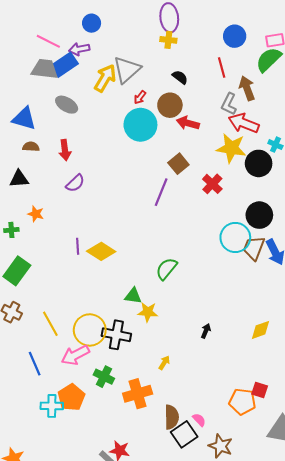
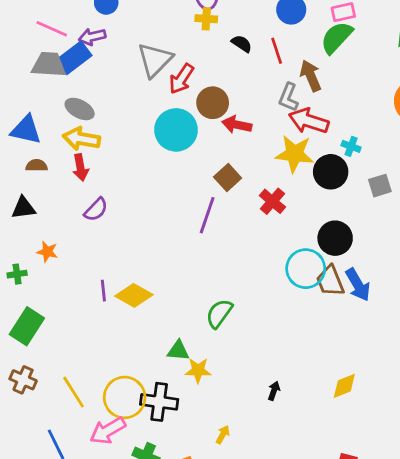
black semicircle: (180, 77) -> (242, 44), moved
yellow arrow: (105, 78) -> (81, 139), moved, turned -108
red arrow: (140, 97) -> (181, 79), moved, size x1.6
brown trapezoid: (254, 248) -> (330, 281), turned -40

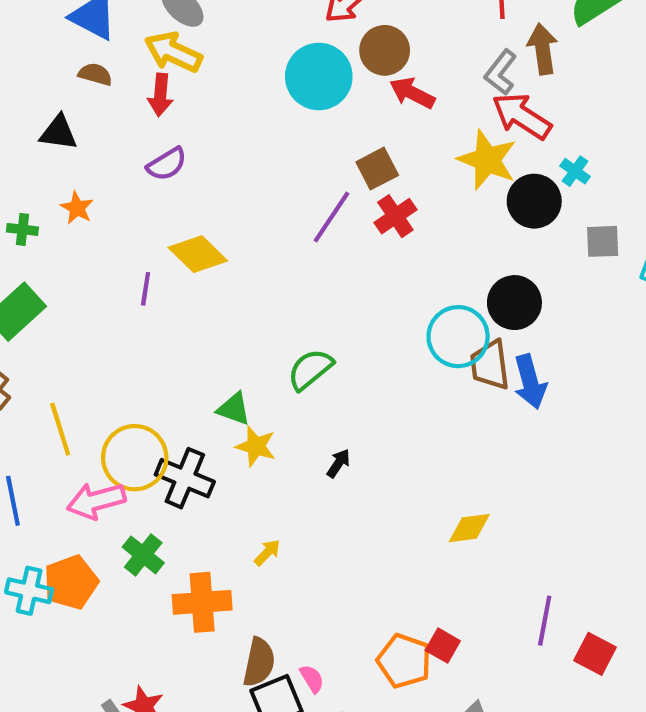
red cross: (272, 201) -> (395, 216), moved
yellow diamond: (134, 295) -> (198, 254), moved
black arrow: (274, 391) -> (338, 463), moved

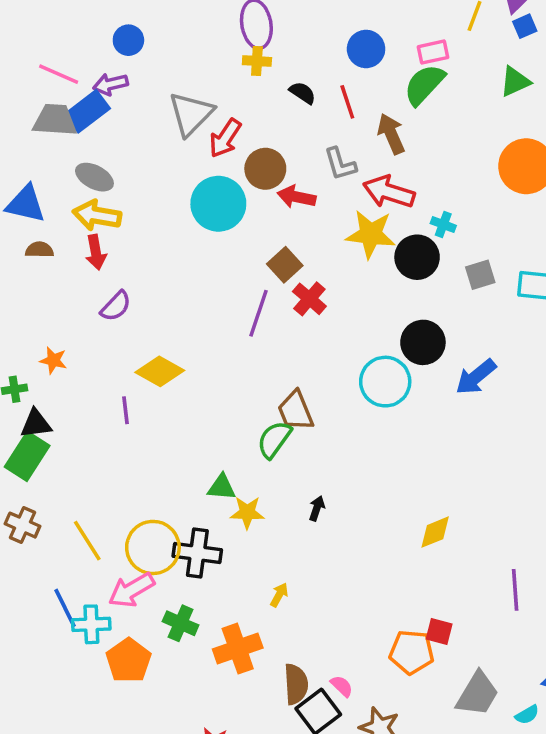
gray L-shape: (501, 72) -> (340, 164), moved, turned -39
black triangle: (59, 133) -> (36, 424), moved
brown trapezoid: (490, 365) -> (296, 411), moved
blue arrow: (530, 382) -> (476, 377), moved, turned 81
cyan cross: (29, 591) -> (91, 624), moved

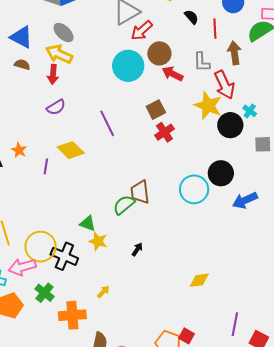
red arrow: (389, 192) -> (224, 85), turned -148
purple line: (258, 313) -> (107, 123), moved, turned -60
orange star: (53, 360) -> (19, 150), moved

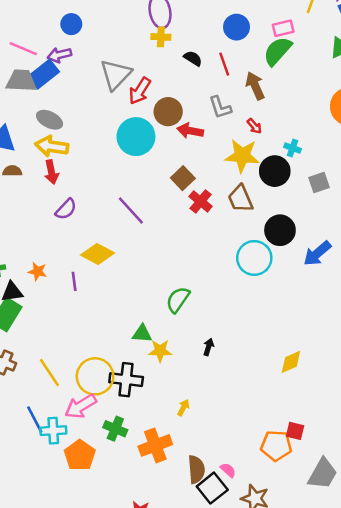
red arrow: (224, 85) -> (254, 126), size x0.5
brown trapezoid: (140, 192) -> (240, 199), moved

